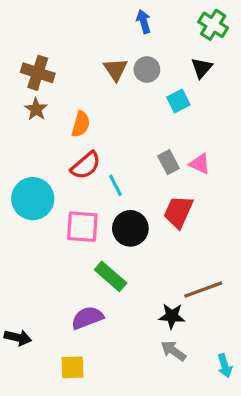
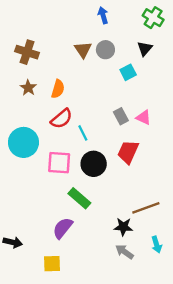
brown star: (36, 109) -> (28, 88), moved
purple semicircle: (87, 318) -> (63, 228), turned -30
cyan arrow: (225, 366) -> (157, 245), moved

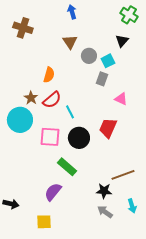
blue arrow: (103, 15) -> (72, 12), moved
gray circle: (105, 50) -> (89, 56), moved
brown cross: (27, 52) -> (23, 28), moved
brown star: (28, 88) -> (31, 98), moved
gray rectangle: (121, 116) -> (102, 79), moved, turned 48

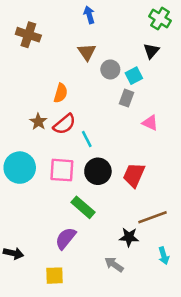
cyan circle: (20, 120) -> (20, 168), moved
red trapezoid: (108, 128) -> (134, 175), moved
gray arrow: (105, 212) -> (114, 264), moved

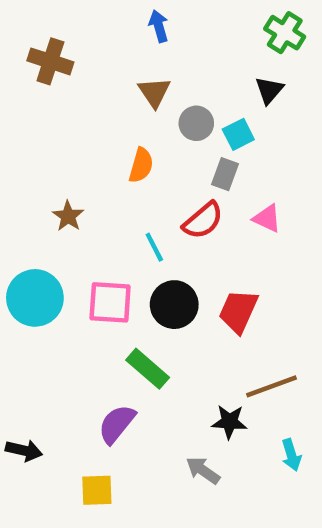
orange semicircle: (61, 93) -> (141, 165), moved
red semicircle: (64, 124) -> (203, 221), moved

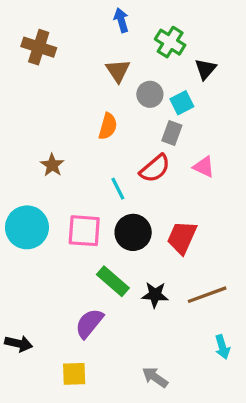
green cross: (285, 33) -> (170, 42), moved
black star: (229, 422) -> (155, 295), moved
gray arrow: (203, 470) -> (155, 377), moved

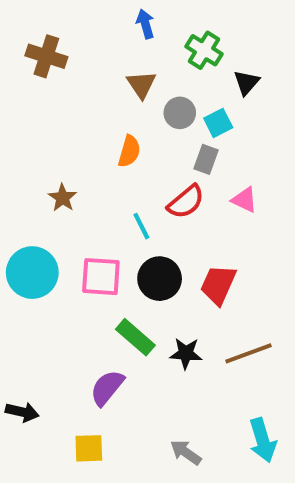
cyan arrow: (222, 347) -> (263, 440), moved, size x1.5

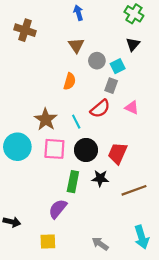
green cross: (204, 50) -> (134, 14), moved
brown star: (63, 198) -> (46, 119), moved, size x1.5
green rectangle: (135, 337) -> (73, 182), turned 60
black star: (186, 353) -> (100, 178), moved

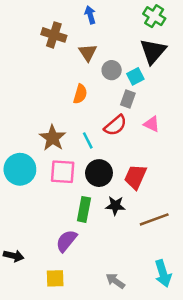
brown cross: (25, 30) -> (54, 35), moved
black triangle: (133, 44) -> (153, 51), size x1.6

